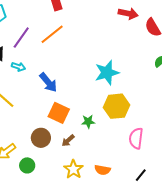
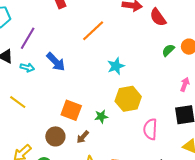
orange line: (52, 34) -> (93, 31), moved
cyan star: (107, 73) -> (116, 66), size x0.7
blue arrow: (48, 82) -> (56, 62), moved

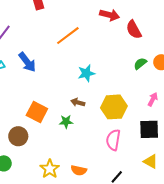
yellow hexagon: (128, 99) -> (114, 107), moved
brown arrow: (83, 137) -> (78, 102), moved, turned 56

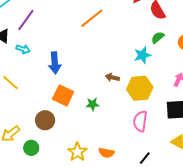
blue arrow: (27, 62) -> (55, 63), moved, turned 35
green semicircle: (140, 64) -> (158, 37), moved
cyan star: (86, 73) -> (142, 55), moved
brown arrow: (78, 102) -> (112, 77), moved

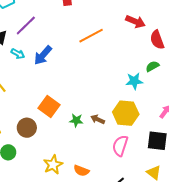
blue arrow: (55, 63) -> (43, 55), moved, turned 35
brown arrow: (112, 77) -> (98, 119), moved

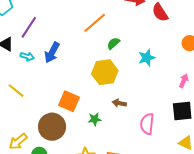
green semicircle: (152, 66) -> (113, 43), moved
yellow hexagon: (126, 113) -> (105, 72), moved
green star: (76, 120) -> (95, 119), moved
brown circle: (27, 128) -> (52, 127), size x1.4

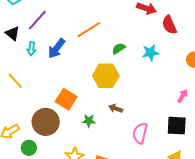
orange line: (95, 23) -> (89, 30), moved
cyan arrow: (27, 56) -> (31, 49), turned 72
cyan star: (147, 58) -> (150, 53), moved

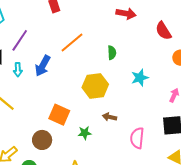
red semicircle: (169, 25) -> (163, 31), moved
green semicircle: (119, 49) -> (112, 53), moved, turned 128
cyan star: (150, 53) -> (140, 78), moved
brown circle: (46, 122) -> (42, 140), size x0.7

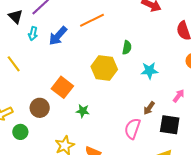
green semicircle: (112, 53) -> (127, 48), moved
brown arrow: (110, 117) -> (149, 108), moved, turned -80

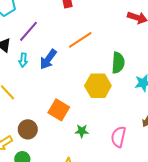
green semicircle: (127, 48) -> (118, 63), size x1.5
brown circle: (40, 108) -> (28, 129), moved
pink semicircle: (132, 129) -> (119, 137), moved

